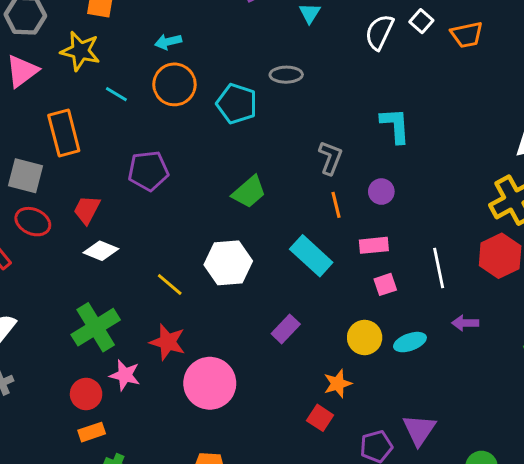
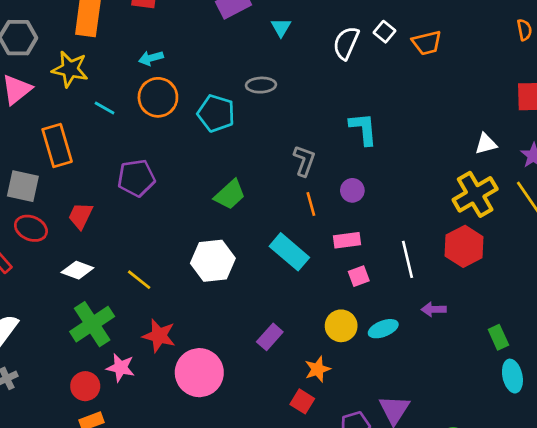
white diamond: (101, 251) -> (77, 270), moved
yellow line: (170, 284) -> (139, 280), moved
purple rectangle: (286, 329) -> (270, 337), moved

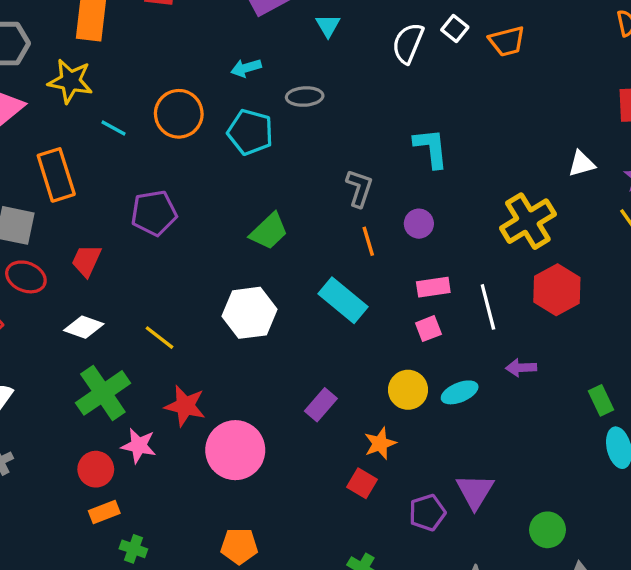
cyan arrow: (151, 58) -> (246, 68), moved
yellow cross: (475, 194) -> (528, 221), moved
pink rectangle: (347, 240) -> (433, 287), moved

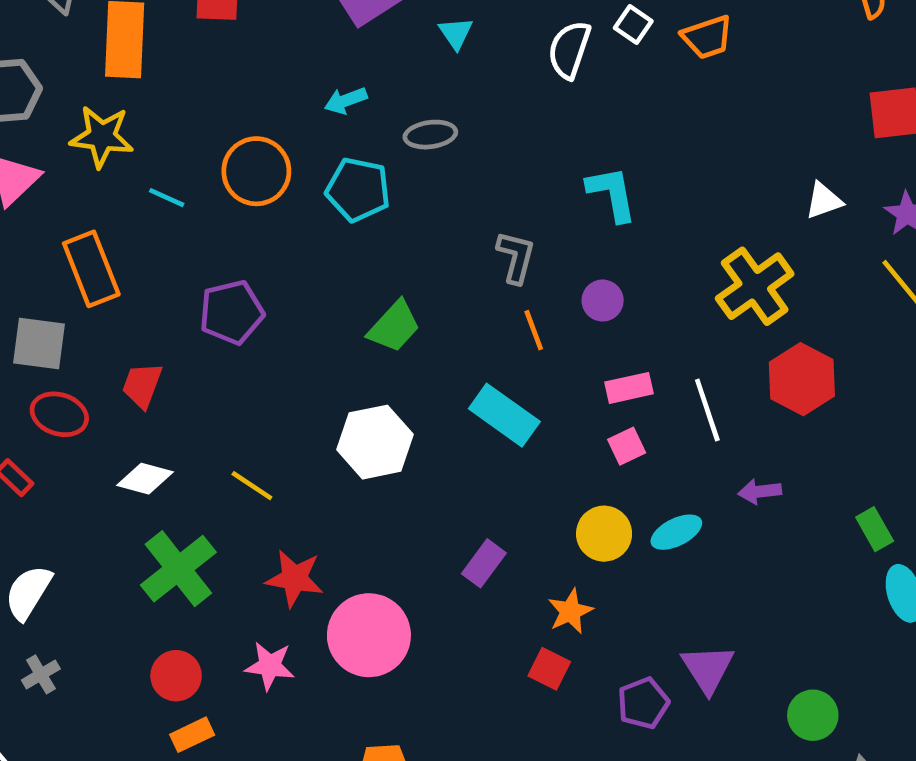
pink star: (139, 446) -> (270, 666), moved

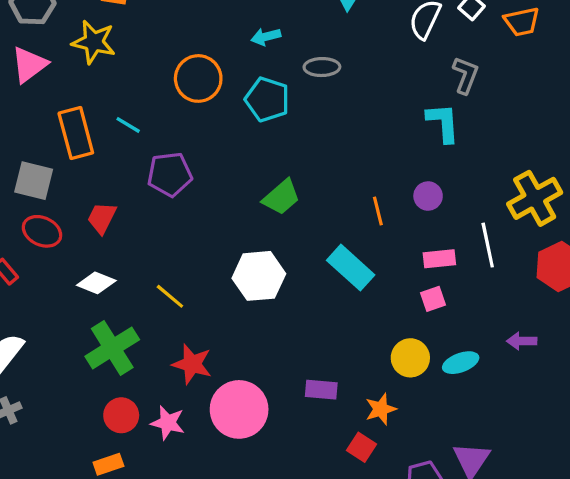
cyan line: (167, 198) -> (128, 125), moved
gray L-shape: (516, 257) -> (465, 75), moved
white line: (707, 410) -> (488, 245), moved
purple rectangle: (484, 563) -> (321, 390), moved, turned 52
red circle: (176, 676) -> (121, 415), moved

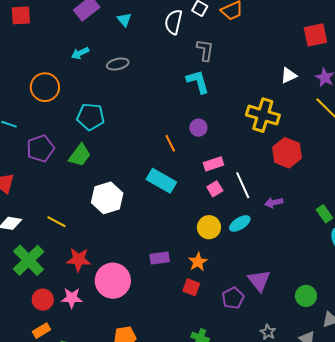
cyan pentagon: (267, 99) -> (91, 117), moved
green trapezoid: (281, 197) -> (80, 155), moved
yellow cross: (535, 198) -> (263, 115), turned -32
white line: (488, 245) -> (243, 185), moved

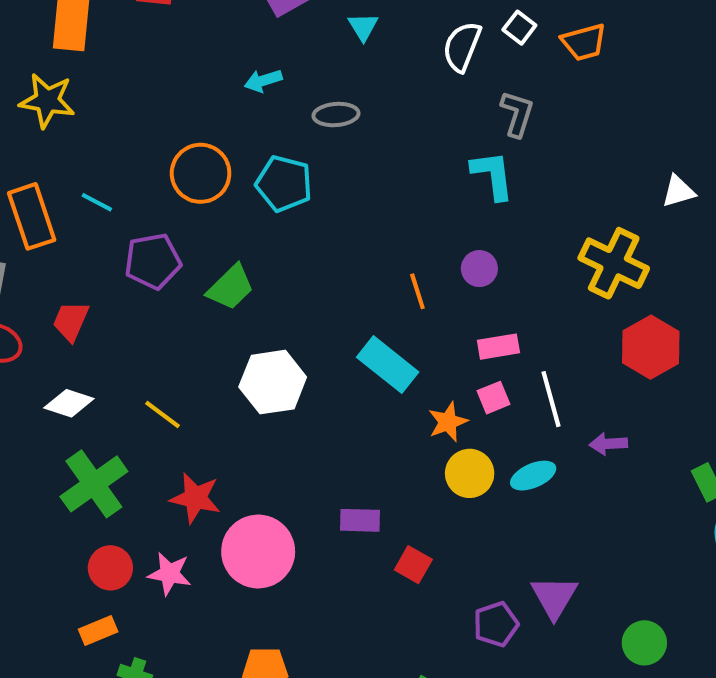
orange circle: (45, 87) -> (201, 173), moved
cyan pentagon: (91, 117) -> (284, 184), moved
orange star: (198, 262) -> (448, 422), moved
red square: (191, 287) -> (413, 565), moved

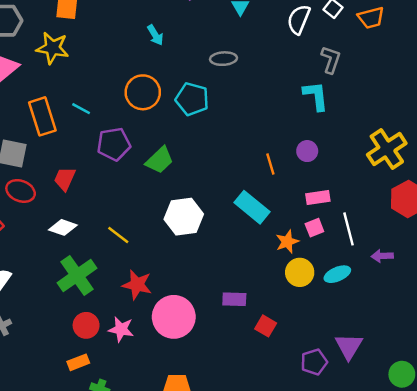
cyan arrow: (263, 81) -> (155, 35), moved, turned -105
yellow cross: (614, 263) -> (387, 149), turned 30

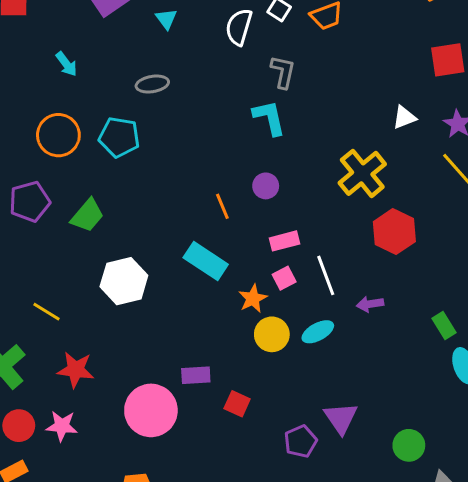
pink circle: (174, 317) -> (151, 410), moved

